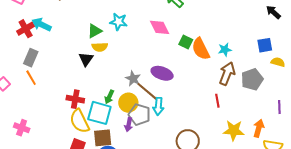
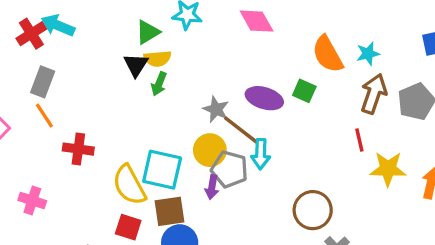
green square: (186, 42) -> (304, 91), moved
black triangle: (86, 59) -> (136, 65), moved
green arrow: (109, 97) -> (159, 84), moved
red cross: (75, 99) -> (78, 149), moved
yellow star: (234, 131) -> (388, 169), moved

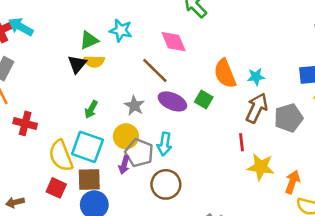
green arrow: (159, 84) -> (91, 109), moved
brown line: (241, 130) -> (155, 70), moved
brown circle: (313, 210) -> (166, 184), moved

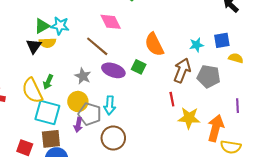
cyan star: (121, 30) -> (60, 26), moved
cyan star: (256, 77) -> (197, 45), moved
gray pentagon: (289, 118) -> (209, 76), turned 30
yellow semicircle: (61, 156) -> (32, 91), moved
orange arrow: (292, 182) -> (216, 128), size x1.4

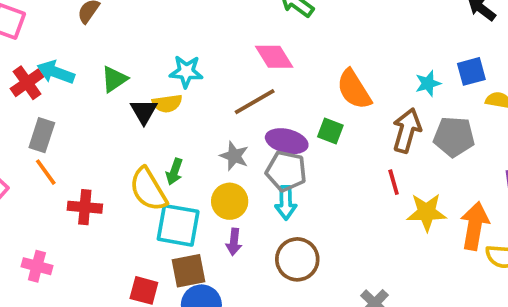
green triangle: (42, 26) -> (114, 79), moved
brown line: (97, 46) -> (255, 102), turned -65
gray pentagon: (90, 114) -> (286, 171), moved

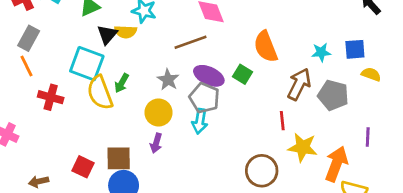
cyan square: (178, 225) -> (87, 64), moved
brown circle: (297, 259) -> (262, 171), moved

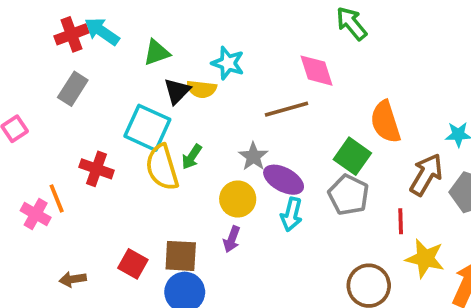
orange line: (26, 66) -> (57, 198), moved
green square: (243, 74) -> (352, 156), size x1.4
purple ellipse: (209, 76) -> (284, 180), moved
gray pentagon: (204, 98) -> (349, 195), moved

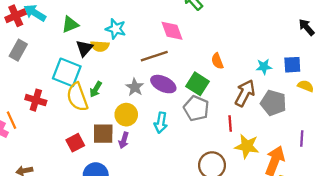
orange semicircle: (385, 122) -> (217, 61), size x0.6
purple ellipse: (284, 180) -> (163, 84), moved
brown square: (181, 256) -> (103, 134), moved
red square: (133, 264) -> (75, 143), moved, turned 36

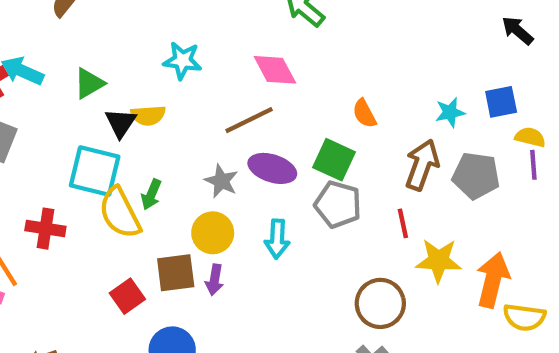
cyan star: (116, 29) -> (182, 61), moved
purple line: (302, 139) -> (533, 165), moved

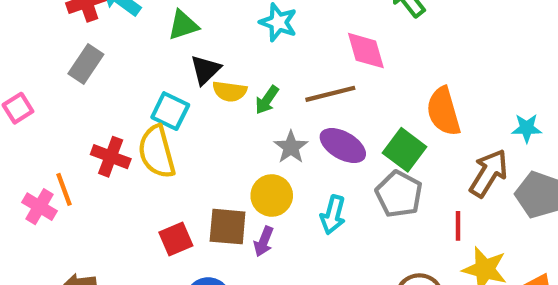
orange semicircle: (364, 113) -> (443, 111), size x1.6
yellow semicircle: (148, 115) -> (230, 91), moved
cyan square: (95, 171) -> (170, 111), size x0.7
green arrow: (151, 194) -> (267, 100), moved
yellow semicircle: (120, 213) -> (157, 152), moved

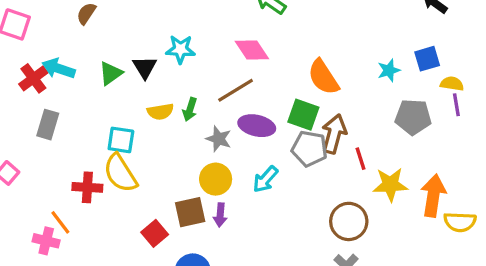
black triangle: (205, 70) -> (145, 67), moved
brown arrow: (489, 173) -> (334, 134), moved
cyan arrow: (333, 215) -> (265, 179), turned 44

